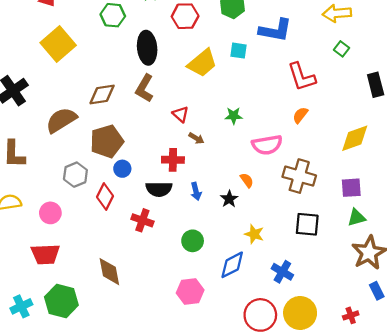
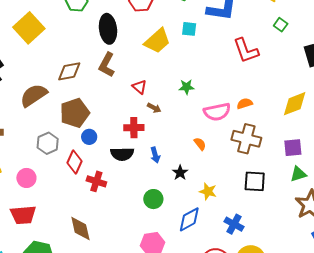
orange semicircle: (300, 115) -> (245, 104), moved, turned 35
black star: (229, 199) -> (180, 173), moved
red cross: (142, 220) -> (96, 181), moved

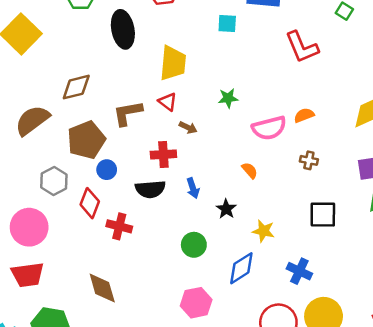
yellow trapezoid: (157, 41) -> (173, 63), moved, turned -40
brown L-shape: (107, 65) -> (128, 113), moved, turned 55
brown cross: (246, 139) -> (309, 160), size x0.5
pink circle: (26, 178) -> (29, 227), size x1.5

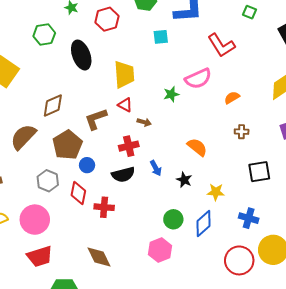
pink semicircle: (269, 128) -> (198, 79), moved
orange semicircle: (250, 170) -> (197, 147), size x1.5
green circle: (194, 245) -> (173, 219), moved
pink hexagon: (196, 303) -> (160, 250), moved

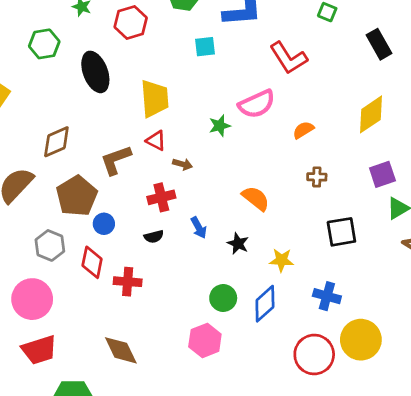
black semicircle: (123, 174) -> (154, 237), size x0.6

